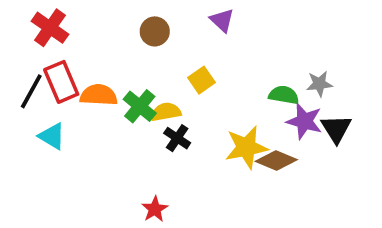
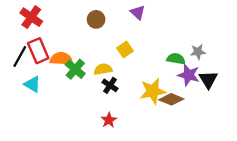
green cross: (140, 106) -> (75, 69), moved
red star: (155, 209) -> (109, 120), moved

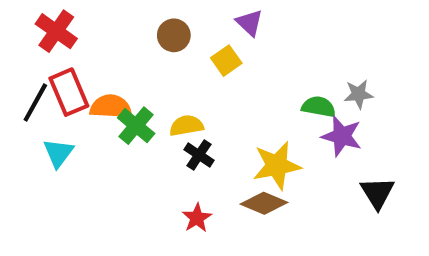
yellow square: (125, 50) -> (226, 61), moved
black triangle: (208, 80) -> (377, 193), moved
cyan triangle: (32, 84) -> (58, 153), turned 36
brown diamond: (171, 99) -> (264, 203), moved

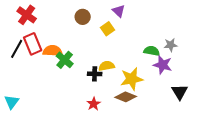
yellow semicircle: (186, 126) -> (107, 66), moved
cyan triangle: (58, 153) -> (12, 102), moved
black cross: (199, 155) -> (95, 74), turned -32

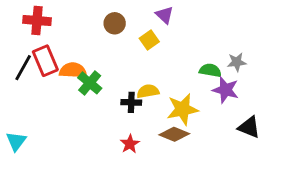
red cross: (27, 15) -> (37, 21), turned -30
black triangle: (180, 92) -> (249, 127), turned -36

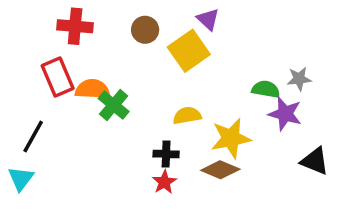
red cross: (37, 21) -> (75, 26), moved
yellow square: (149, 40) -> (189, 51), size x1.6
black line: (23, 68) -> (33, 137), moved
black cross: (131, 102) -> (166, 154), moved

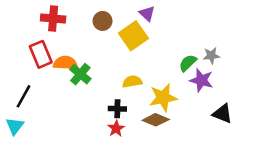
green semicircle: (266, 89) -> (188, 63), turned -54

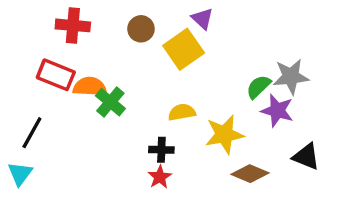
red rectangle: (41, 54) -> (56, 75), turned -45
gray star: (211, 56) -> (291, 77), size x1.5
brown diamond: (156, 120) -> (250, 174), moved

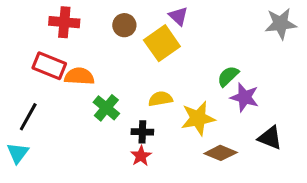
gray star: (291, 77) -> (281, 24), moved
green cross: (110, 102) -> (106, 108), moved

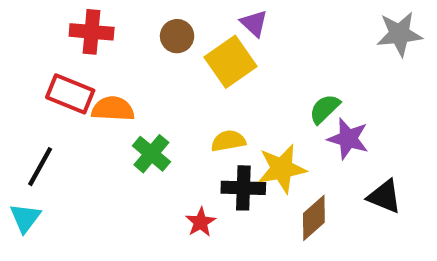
black cross: (142, 132) -> (243, 188), moved, size x1.4
brown diamond: (221, 153) -> (314, 218), turned -64

